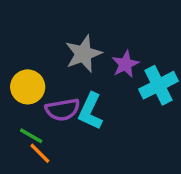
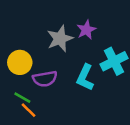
purple star: (125, 64) -> (86, 30), moved
cyan L-shape: (90, 111) -> (85, 78), moved

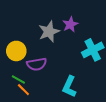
cyan L-shape: (85, 78) -> (69, 87), moved

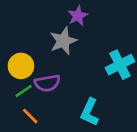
purple star: (70, 24) -> (78, 16), moved
green line: (18, 79) -> (24, 91), moved, turned -64

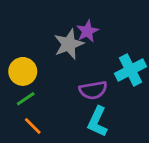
purple star: (78, 16) -> (87, 31), moved
purple semicircle: (47, 83) -> (93, 90), moved

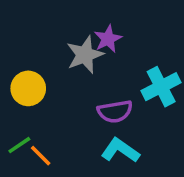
green line: (26, 99) -> (19, 145), moved
cyan L-shape: (97, 122) -> (120, 150), turned 100

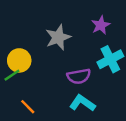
purple star: (108, 39) -> (101, 25), moved
green line: (19, 145) -> (12, 75), moved

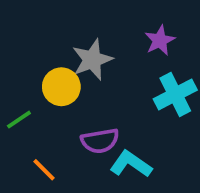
yellow circle: (19, 60) -> (61, 87), moved
purple semicircle: (79, 76) -> (100, 141), moved

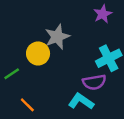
purple star: (160, 40) -> (103, 14), moved
purple semicircle: (100, 141) -> (94, 82), moved

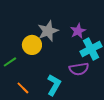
purple star: (103, 14) -> (78, 31), moved
cyan L-shape: (81, 101) -> (54, 85), moved, turned 85

